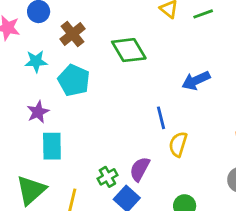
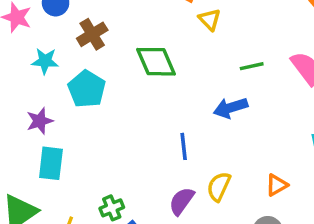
green line: (203, 14) -> (252, 66), moved
yellow semicircle: (178, 144) -> (219, 187), moved
purple semicircle: (140, 169) -> (182, 201), moved

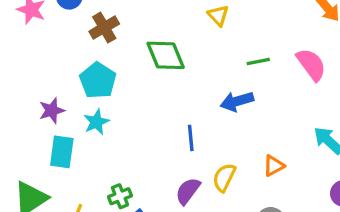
cyan star: (45, 61) -> (96, 122), moved, turned -30
orange triangle: (277, 185) -> (274, 166), moved

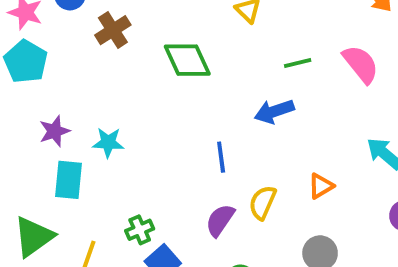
cyan pentagon: (98, 81) -> (26, 62), moved
cyan star: (96, 122) -> (108, 143), turned 30

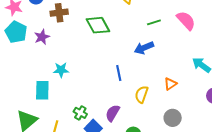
brown cross: (113, 30) -> (59, 13), turned 30
purple star: (54, 131) -> (42, 37), moved
purple semicircle: (220, 220) -> (113, 113), moved
green cross: (140, 230) -> (80, 113), turned -32

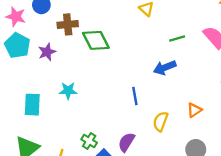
green diamond: (98, 25) -> (96, 40), moved
cyan rectangle: (42, 90) -> (32, 105), moved

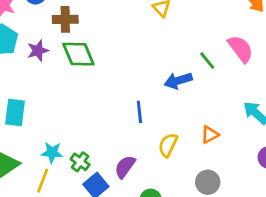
green line: (177, 39) -> (207, 61), moved, turned 63
green diamond: (96, 40) -> (78, 54), moved
cyan star: (68, 91) -> (52, 152), moved

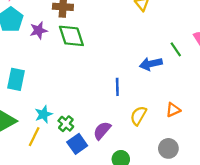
cyan star: (52, 152) -> (44, 114), turned -30

